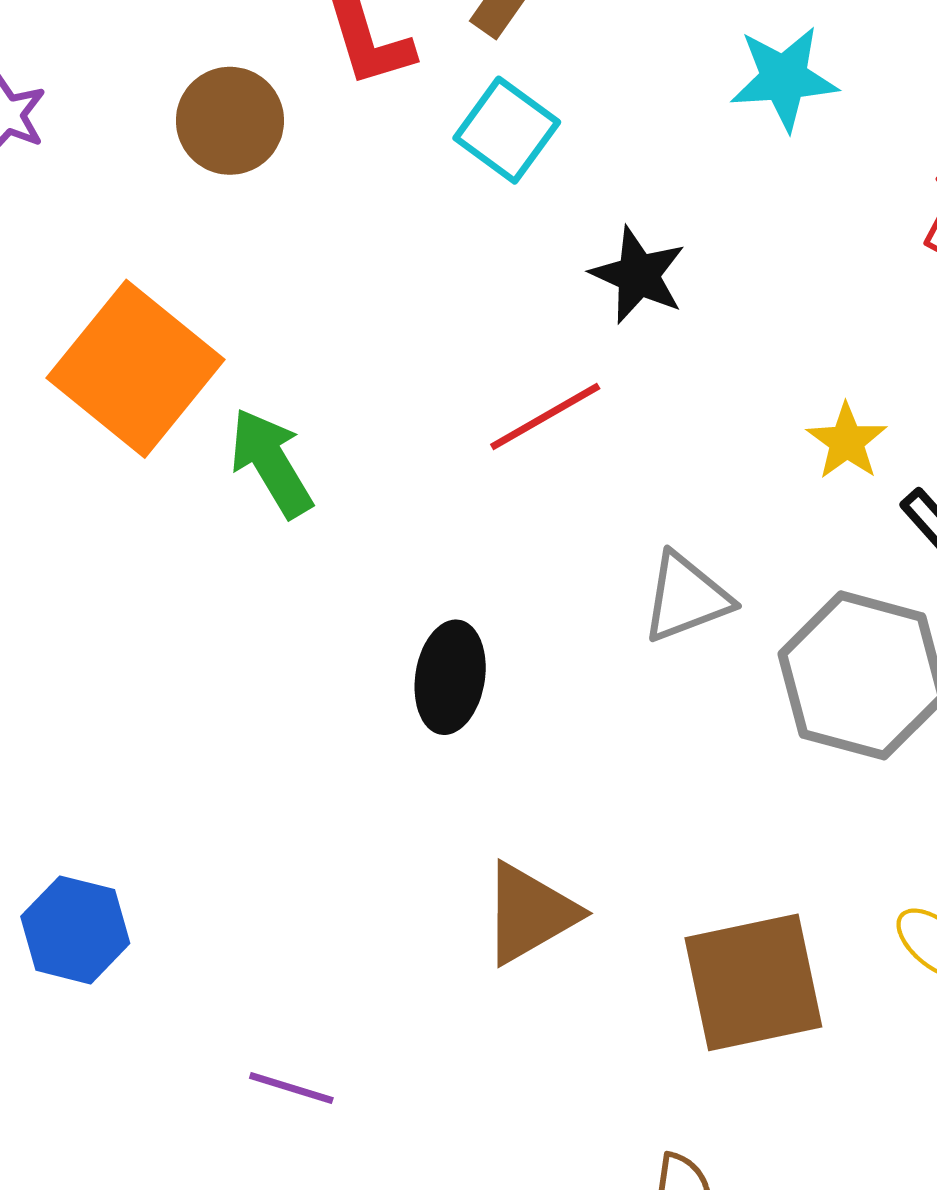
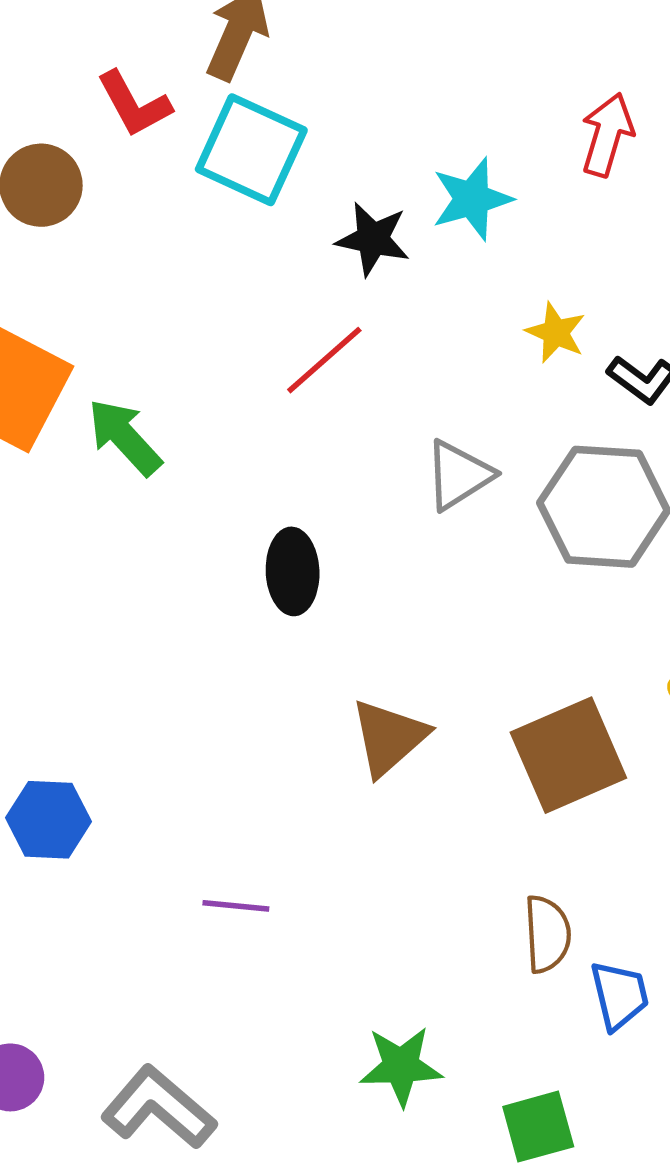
cyan star: (784, 78) -> (472, 199), moved
cyan square: (507, 130) -> (251, 150), size x1.4

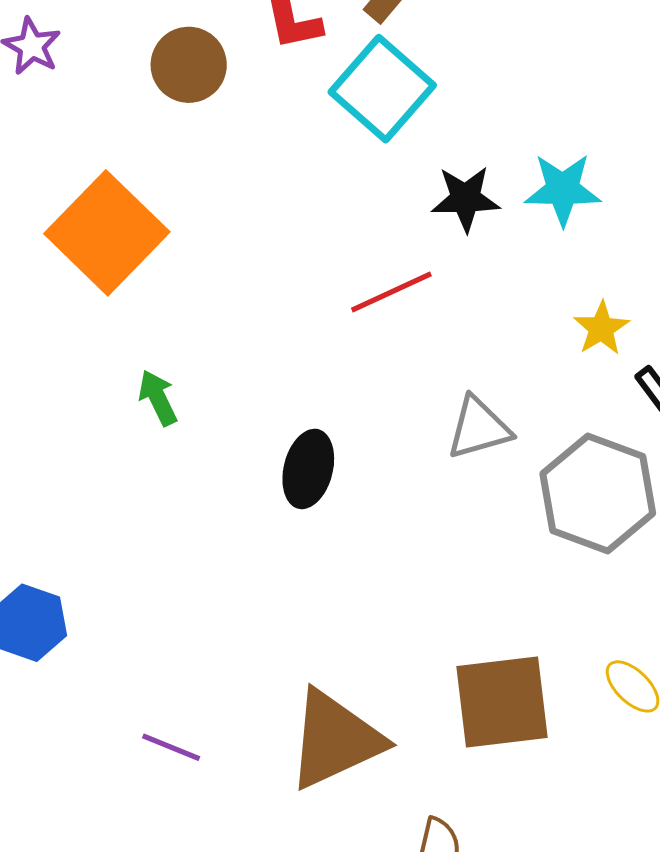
black star: (373, 239) -> (465, 199), turned -30
green arrow: (125, 437) -> (158, 398), moved, size x0.7
brown triangle: (389, 737) -> (335, 740), moved, size x1.4

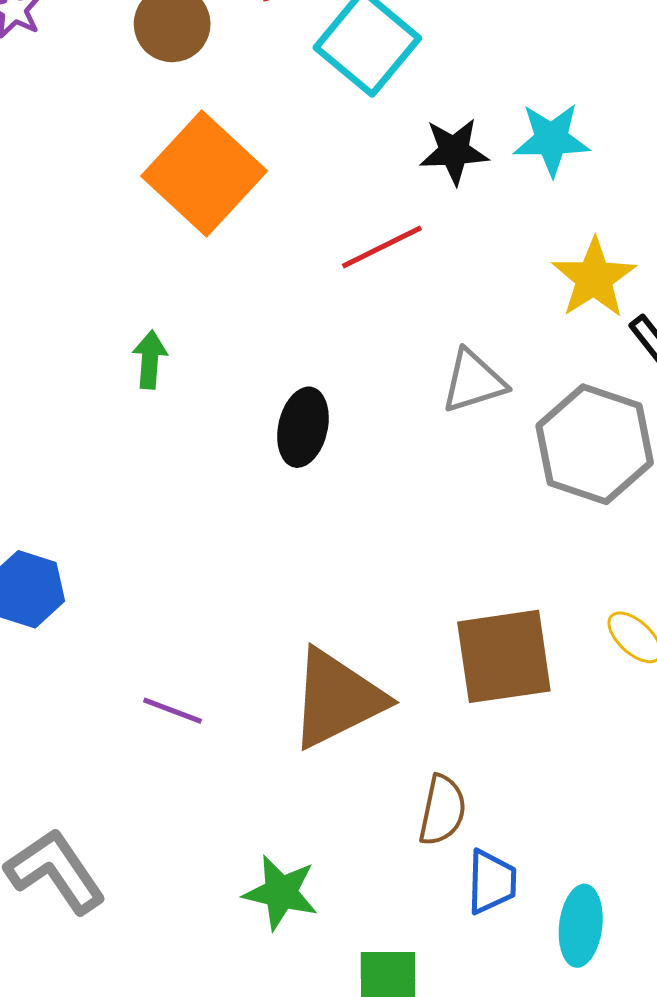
orange square: (107, 233) -> (204, 174), moved
yellow star: (601, 328) -> (594, 278), size x1.5
green arrow: (158, 398) -> (150, 360), turned 32

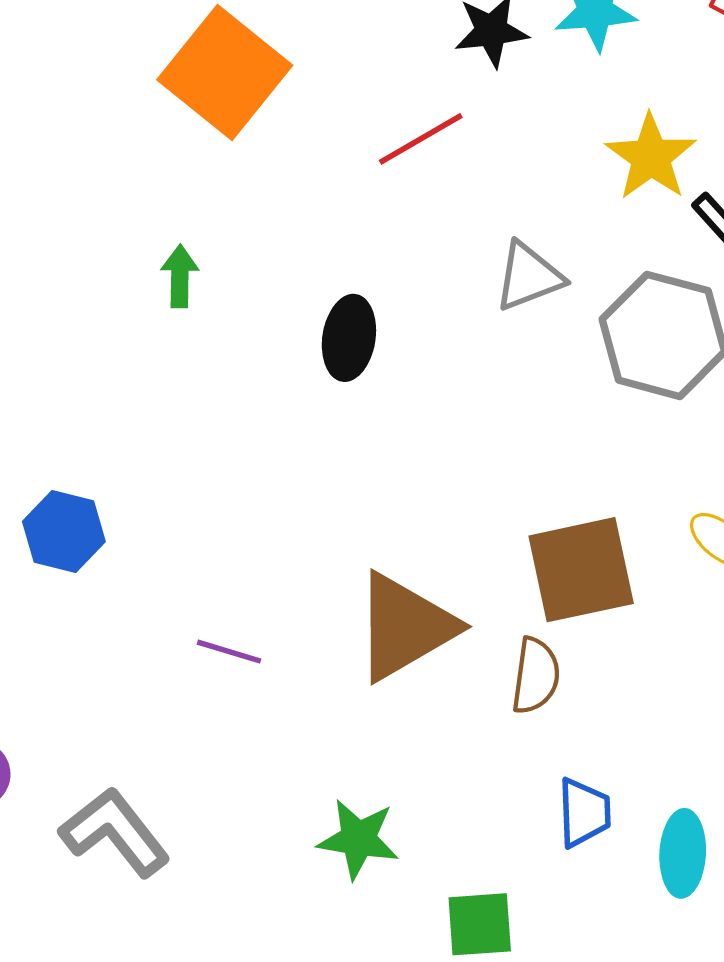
brown semicircle: (442, 810) -> (536, 676), moved

